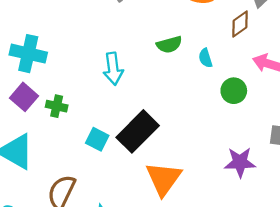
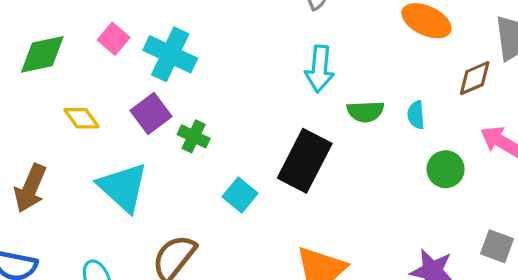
green semicircle: (169, 45) -> (365, 112), moved
cyan arrow: (113, 69) -> (320, 69), moved
black rectangle: (138, 131) -> (305, 161), moved, turned -30

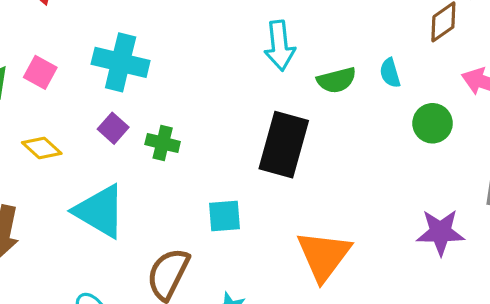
pink square: (114, 39) -> (40, 72), moved
purple square: (151, 114) -> (113, 128), size x0.7
cyan square: (240, 195) -> (225, 216), moved, turned -32

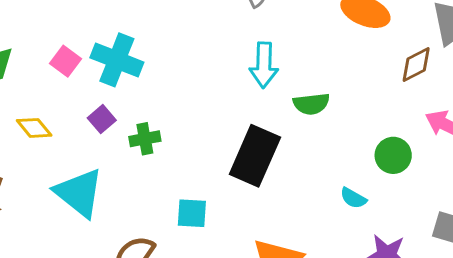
pink square: (40, 72) -> (66, 61), moved
cyan semicircle: (390, 73) -> (353, 198), moved, turned -52
green cross: (163, 143) -> (145, 139), turned -32

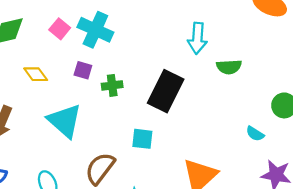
purple square: (102, 119) -> (83, 70), turned -36
black rectangle: (255, 156) -> (166, 91), moved

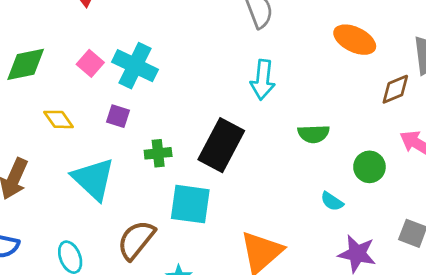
green semicircle: (229, 67) -> (314, 134), moved
green cross: (112, 85) -> (158, 153), moved
cyan square: (142, 139) -> (190, 204), size x1.5

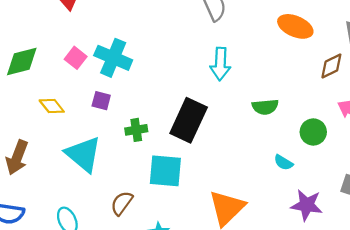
brown semicircle: (136, 240) -> (122, 203), size x0.7

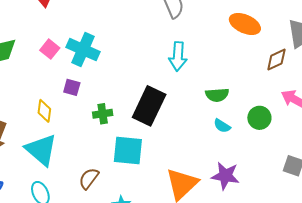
yellow diamond: (52, 106) -> (44, 111), moved, turned 45
cyan triangle: (83, 154) -> (41, 150), moved
cyan semicircle: (283, 162) -> (222, 126), moved
purple star: (307, 205) -> (225, 176), moved

